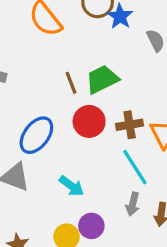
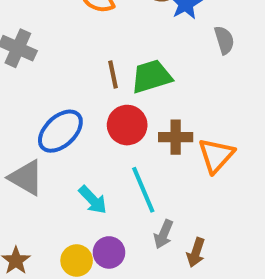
cyan line: (135, 167) -> (143, 190), moved

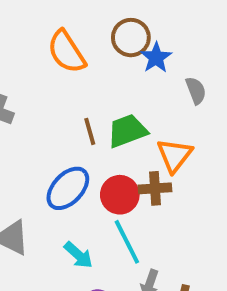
red circle: (127, 125) -> (120, 195), moved
blue ellipse: (60, 131) -> (68, 188), moved
orange triangle: (216, 155) -> (175, 155), moved

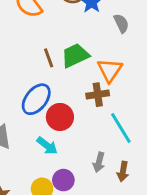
red circle: (120, 195) -> (60, 117), moved
cyan line: (127, 242) -> (121, 128), moved

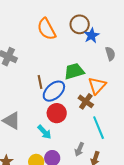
brown line: (49, 58) -> (40, 82), moved
brown cross: (98, 95) -> (86, 101), turned 35
blue ellipse: (36, 99) -> (54, 91), moved

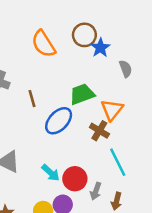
brown line: (40, 82) -> (32, 99), moved
red circle: (57, 113) -> (75, 179), moved

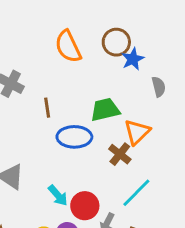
blue ellipse: (59, 121) -> (74, 137), turned 40
cyan line: (118, 162) -> (136, 193), turned 64

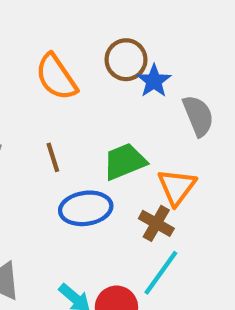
gray semicircle: (159, 87) -> (198, 116), size x1.4
brown line: (47, 108) -> (53, 157), moved
cyan line: (136, 193) -> (161, 273), moved

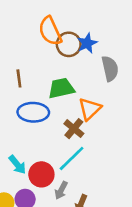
brown circle: (126, 60) -> (69, 44), moved
orange semicircle: (56, 77) -> (50, 31), moved

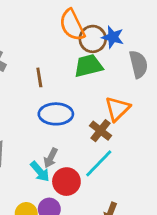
blue star: (87, 43) -> (113, 37), turned -30
green trapezoid: (61, 88) -> (88, 66), moved
gray arrow: (61, 190) -> (51, 158), moved

